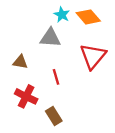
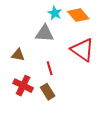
red triangle: (93, 56) -> (82, 50), turned -35
brown rectangle: (54, 116) -> (48, 92), moved

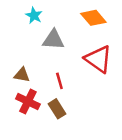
cyan star: (55, 13) -> (34, 15), moved
brown triangle: (18, 55) -> (22, 75), moved

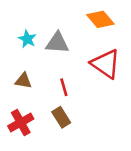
cyan star: (34, 15) -> (27, 39), moved
red cross: (28, 102) -> (21, 122), moved, turned 35

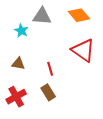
gray triangle: (57, 43) -> (42, 16), moved

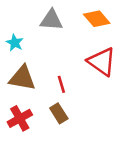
cyan star: (21, 31) -> (15, 43), moved
brown triangle: (18, 64) -> (22, 78), size x1.6

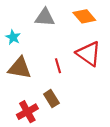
red line: (61, 84) -> (58, 66), moved
red cross: (20, 118) -> (27, 112), moved

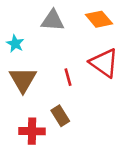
brown triangle: (20, 68) -> (23, 80), turned 50
red cross: (27, 112) -> (32, 131), turned 30

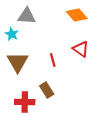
gray triangle: (53, 20) -> (27, 16), moved
red triangle: (104, 63) -> (81, 49), size x0.7

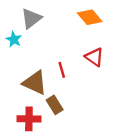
gray triangle: (27, 16) -> (31, 18), turned -42
brown triangle: (18, 62) -> (35, 83), moved, turned -35

